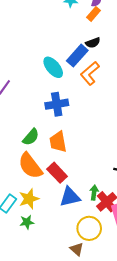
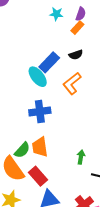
blue rectangle: (77, 56) -> (49, 62), moved
green semicircle: (31, 137) -> (22, 150), moved
green arrow: (94, 193) -> (81, 157), moved

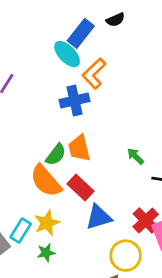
orange L-shape: (72, 83) -> (94, 74), moved
green arrow: (81, 157) -> (135, 156), turned -48

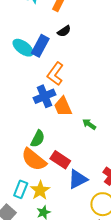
cyan ellipse: (67, 54) -> (23, 48), moved
orange trapezoid: (79, 148) -> (63, 107), moved
green arrow: (135, 156) -> (89, 124), moved
cyan rectangle: (21, 230) -> (21, 189), moved

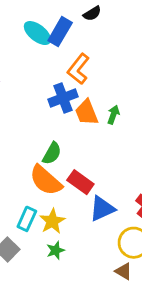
green arrow: (89, 124) -> (113, 115), moved, turned 72

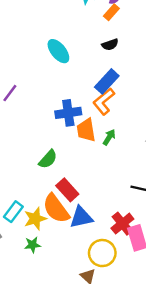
blue rectangle: (60, 32) -> (107, 81), moved
orange L-shape: (78, 69) -> (104, 101), moved
orange semicircle: (46, 180) -> (56, 209), moved

